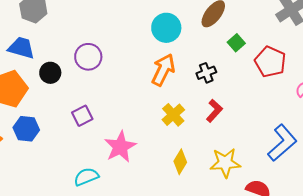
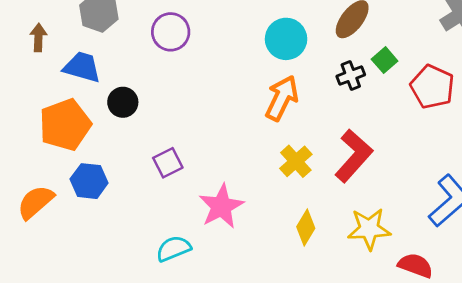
purple circle: (88, 57) -> (171, 32), moved
black cross: (206, 73) -> (351, 76), moved
red L-shape: (214, 111) -> (354, 156), size x1.6

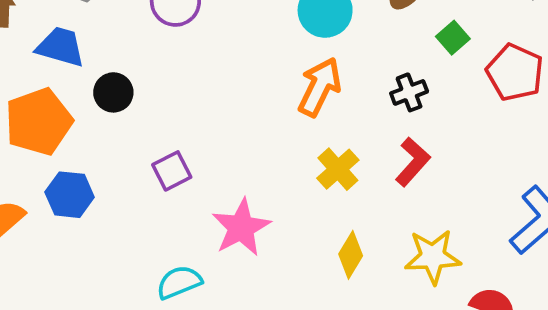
black cross: (351, 76) -> (409, 92), moved
red L-shape: (354, 156) -> (413, 162), size x0.7

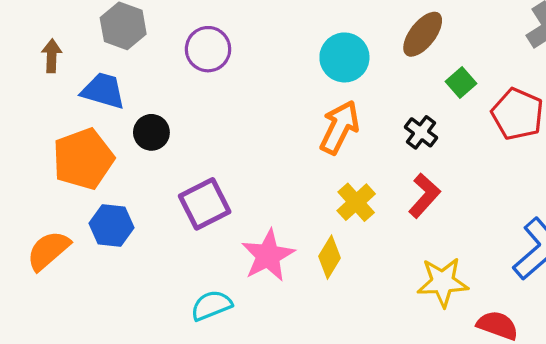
black cross: (409, 92) -> (421, 132), turned -32
purple square: (172, 171) -> (205, 204), size x1.4
yellow diamond: (351, 255) -> (329, 257), moved

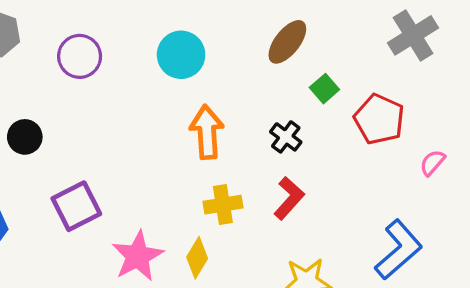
cyan circle: (344, 57) -> (181, 55), moved
orange arrow: (339, 127) -> (207, 132), turned -30
yellow cross: (356, 202) -> (223, 205), turned 33

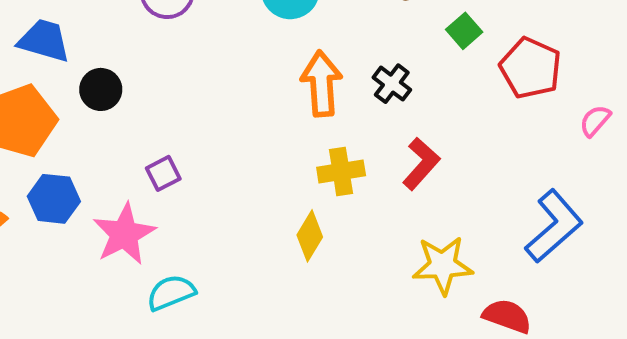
black cross: (286, 137) -> (392, 84), moved
purple square: (76, 206) -> (163, 173), size x0.6
pink star: (138, 256) -> (124, 234), moved

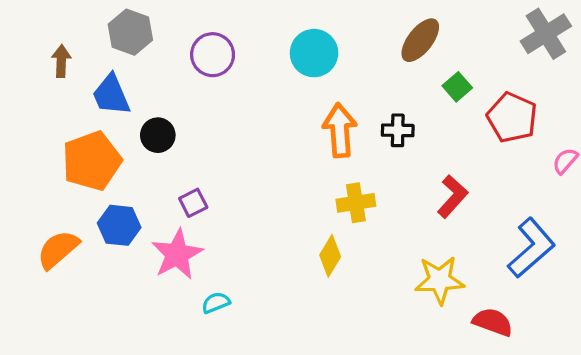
blue trapezoid: (44, 41) -> (111, 95), turned -129
black cross: (392, 84) -> (398, 130), turned -36
red L-shape: (421, 164) -> (452, 196), moved
purple square: (163, 173) -> (193, 203), moved
cyan semicircle: (171, 293) -> (216, 303), size x0.7

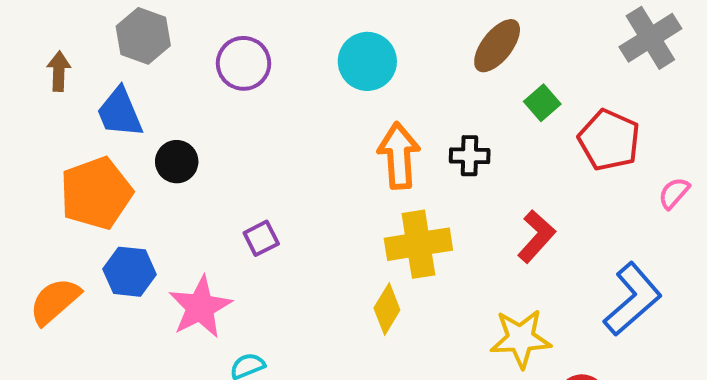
purple square: (193, 203) -> (261, 238), moved
yellow cross: (356, 203) -> (418, 244), size x1.4

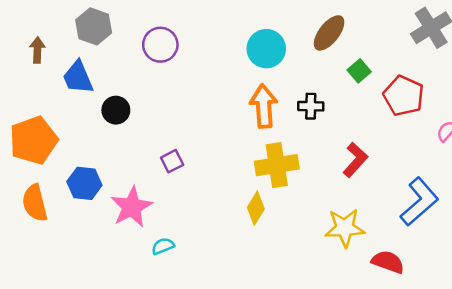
cyan circle: (367, 61) -> (266, 49), moved
orange pentagon: (96, 193) -> (33, 140), moved
orange semicircle: (55, 301) -> (35, 203), turned -63

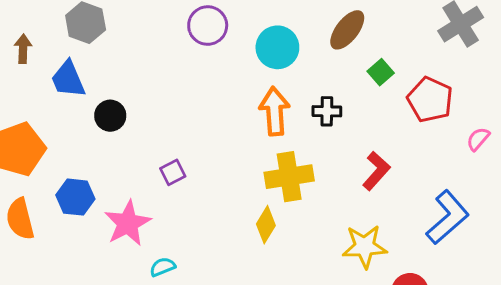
purple circle: (160, 45) -> (208, 26), moved

